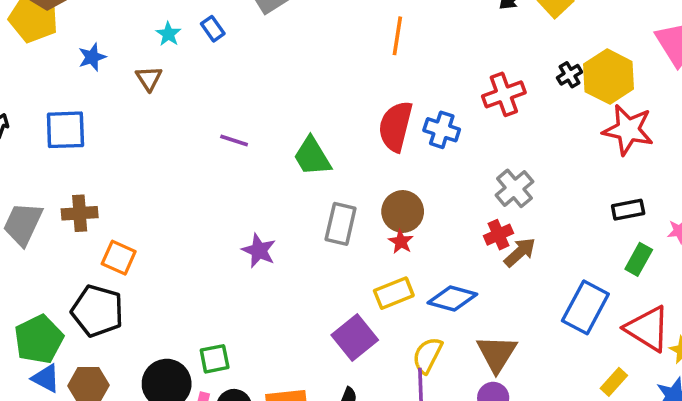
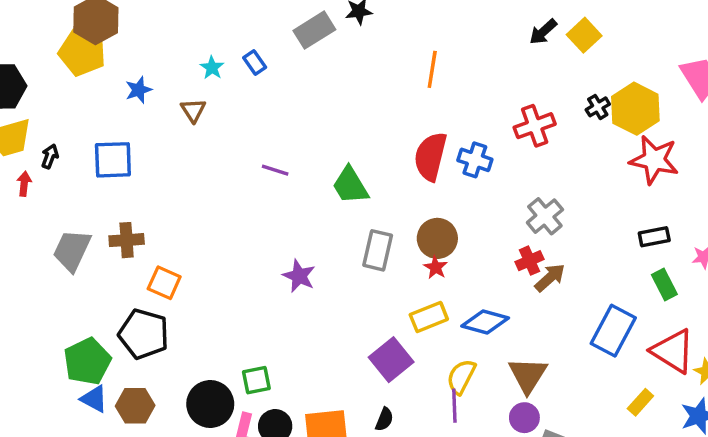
green rectangle: (639, 259) -> (664, 284), turned -56

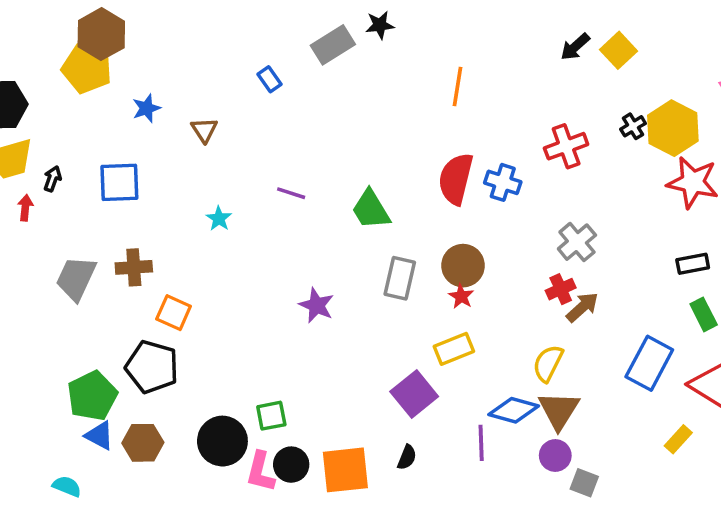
cyan star: (212, 68) -> (219, 219), moved
blue diamond: (485, 322) -> (514, 410), moved
yellow semicircle: (461, 377) -> (548, 363), moved

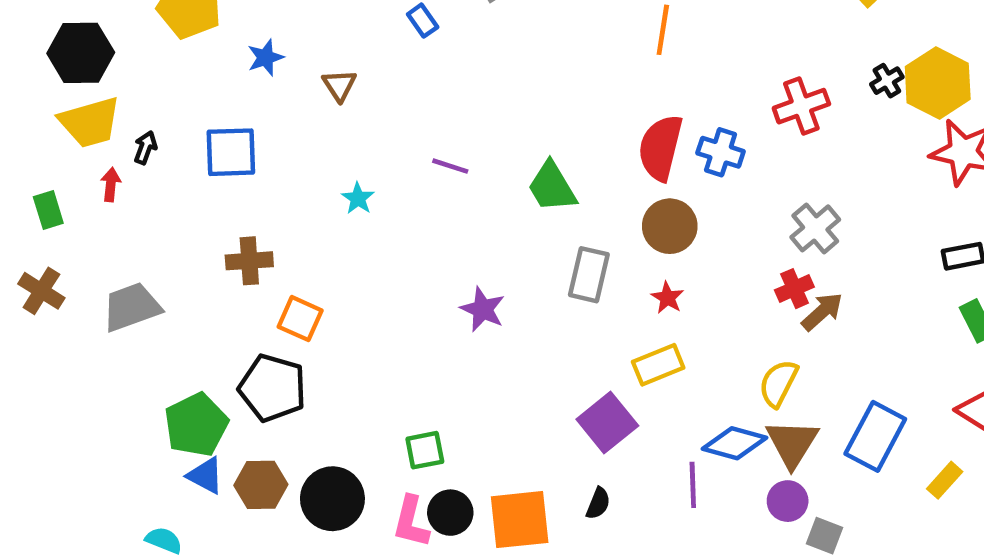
brown circle: (463, 266) -> (670, 226), moved
gray trapezoid: (76, 278) -> (132, 307), moved, turned 45
blue rectangle: (649, 363) -> (875, 436), moved
black circle: (222, 441) -> (332, 499), moved

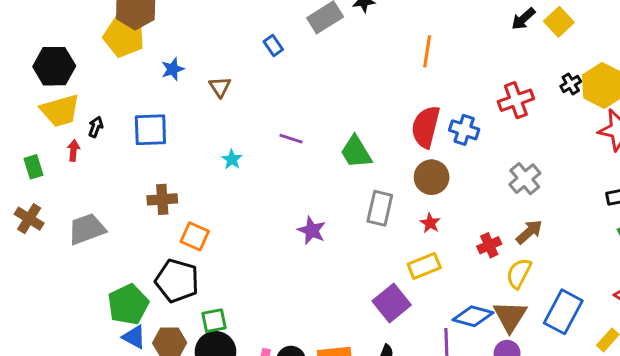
red cross: (794, 289) -> (489, 245), moved
yellow semicircle: (778, 383) -> (519, 273), moved
green square: (425, 450) -> (214, 321), moved

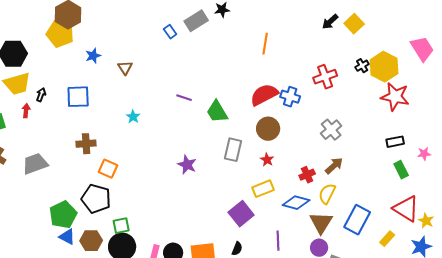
blue rectangle: (273, 45) -> (170, 32), moved
red semicircle: (426, 127) -> (264, 95), turned 48
purple line: (291, 139) -> (184, 98), moved
blue diamond: (473, 316) -> (296, 203), moved

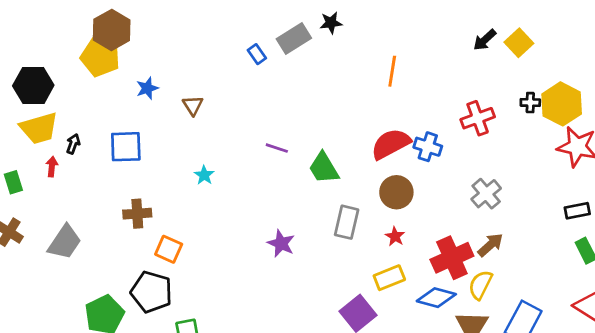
black cross: (362, 66) -> (530, 103), turned 32
gray trapezoid: (35, 164) -> (65, 242), turned 144
red cross: (307, 175) -> (452, 258), size x1.8

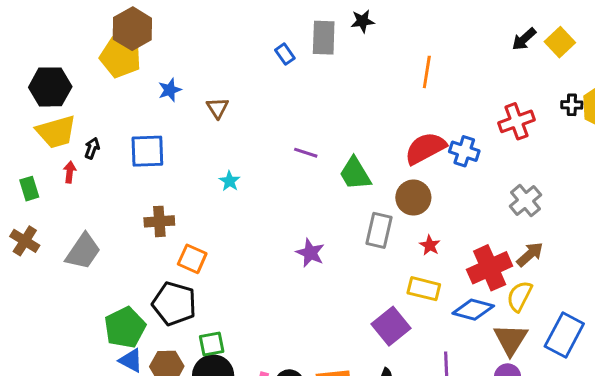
gray rectangle: (294, 38) -> (324, 38), turned -56
brown circle: (396, 192) -> (413, 198), moved
yellow rectangle: (389, 278) -> (424, 289), turned 36

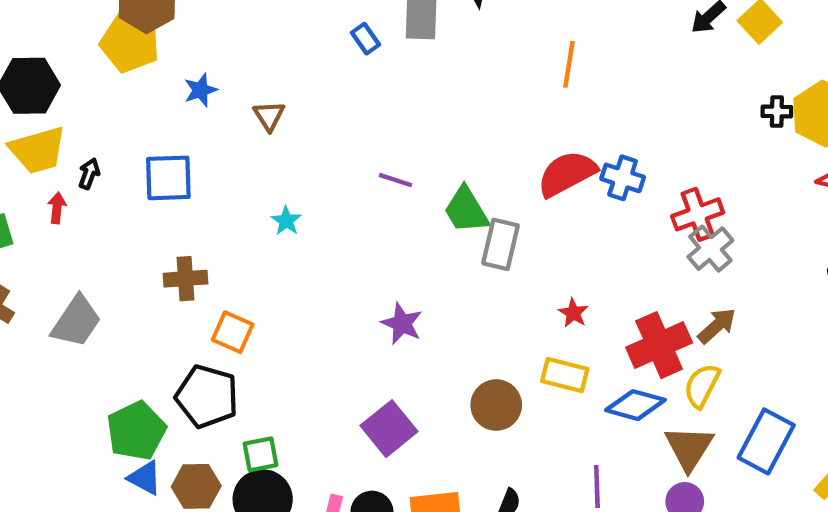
red cross: (517, 121) -> (698, 214), moved
brown circle: (413, 198) -> (496, 405), moved
gray rectangle: (379, 230) -> (500, 244), moved
purple square: (391, 326) -> (389, 429), moved

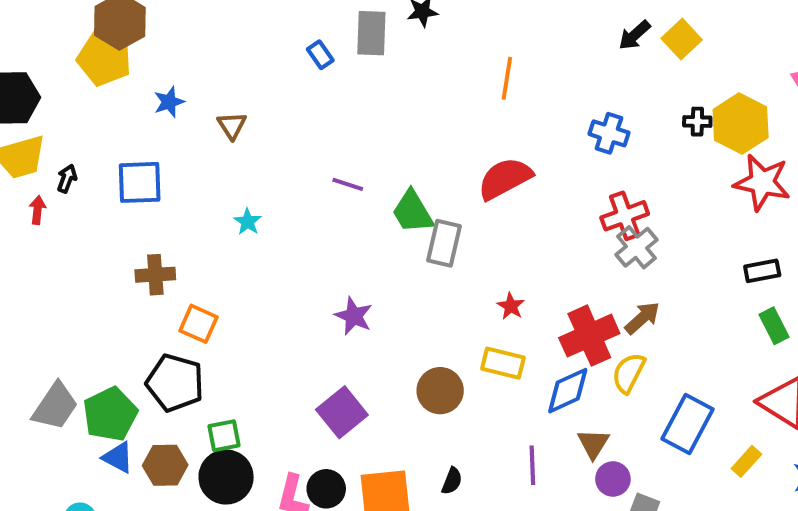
blue cross: (623, 178) -> (609, 133), moved
gray trapezoid: (76, 321) -> (55, 406), moved
blue diamond: (635, 405) -> (568, 391), turned -40
brown triangle: (689, 448) -> (593, 444), moved, size x0.7

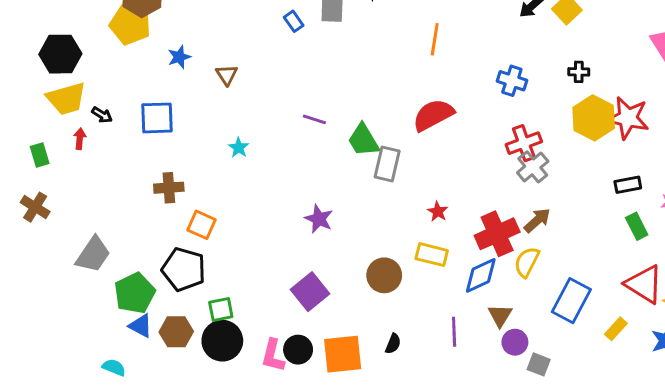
yellow hexagon: (741, 123) -> (594, 118), moved
black arrow: (67, 178) -> (102, 115), turned 102
gray trapezoid: (55, 406) -> (93, 255), moved

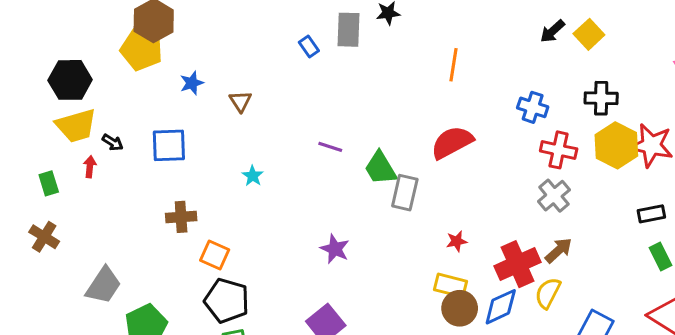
black cross: (579, 72) -> (601, 98), size x1.5
red cross: (524, 143) -> (559, 150), moved, turned 32
red star: (438, 211) -> (457, 241), turned 30
black pentagon: (184, 269) -> (227, 301), moved
brown circle: (384, 275) -> (460, 308), moved

